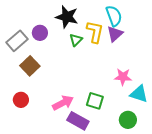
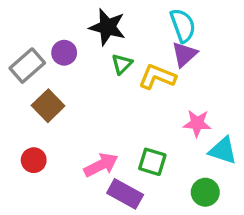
yellow L-shape: (95, 32) -> (157, 77), moved, turned -80

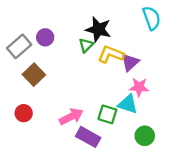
cyan semicircle: (183, 25) -> (152, 18), moved
black star: (107, 27) -> (98, 29), moved
purple triangle: (184, 54) -> (130, 62), moved
cyan triangle: (223, 151) -> (128, 104), moved

